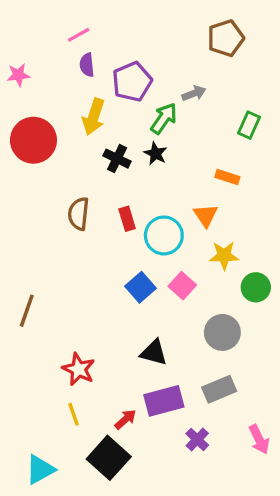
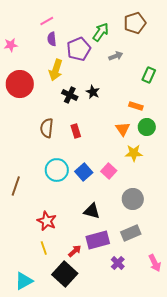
green arrow: (164, 118) -> (101, 32), moved
cyan circle: (164, 235) -> (57, 170), moved
green circle: (256, 287) -> (147, 127), moved

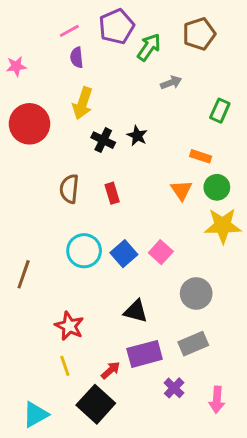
purple pentagon: (79, 49) -> (117, 26), moved
yellow star: (134, 153) -> (223, 226), moved, size x1.4
pink arrow: (155, 263) -> (217, 400), moved, turned 30

